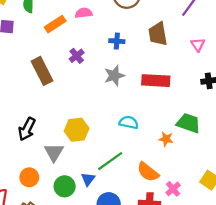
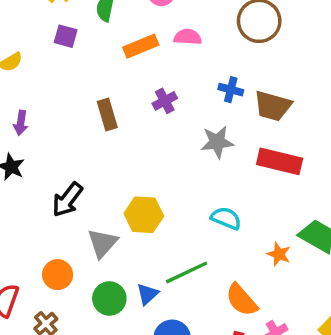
brown trapezoid: (158, 34) -> (273, 106), moved, turned -75
brown rectangle: (42, 71) -> (107, 114), size x0.7

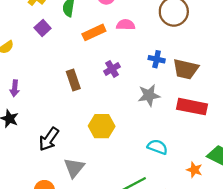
purple square: (66, 36) -> (43, 28), turned 35
yellow hexagon: (144, 215) -> (102, 126), moved

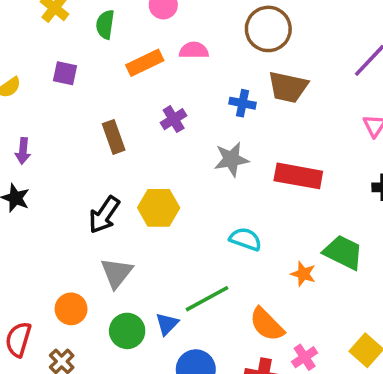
purple square: (43, 28) -> (65, 73), moved, turned -35
brown trapezoid: (186, 69) -> (288, 87), moved
black arrow: (49, 139) -> (104, 215), moved

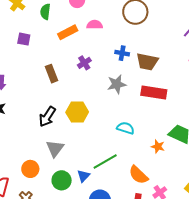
brown trapezoid: (288, 87) -> (147, 62), moved

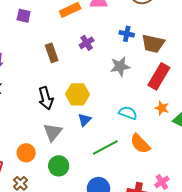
red rectangle: (154, 93) -> (159, 76), turned -70
black arrow: (47, 117) -> (46, 98), turned -50
orange star: (158, 146) -> (162, 108), moved
orange semicircle: (138, 175) -> (140, 144), moved
blue triangle: (83, 176) -> (85, 120), moved

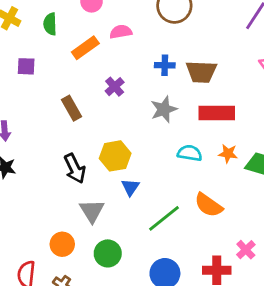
red rectangle: (159, 76) -> (217, 113), turned 70
cyan semicircle: (128, 113) -> (190, 153), moved

